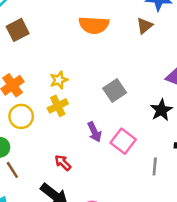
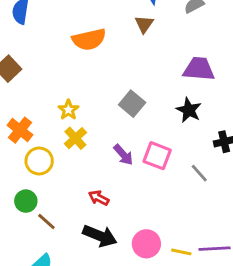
gray line: (155, 166) -> (199, 173), turned -30

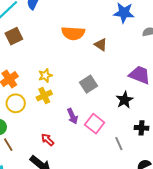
brown triangle: (144, 24) -> (101, 45), moved, turned -48

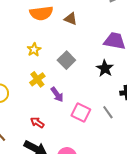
yellow star: (45, 75) -> (34, 50), moved
yellow cross: (44, 96) -> (37, 79), moved
pink square: (95, 124) -> (81, 112), moved

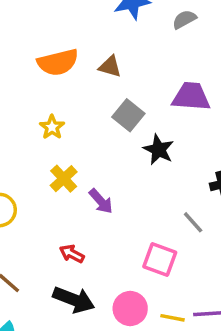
gray square: (66, 60) -> (128, 115), moved
black star: (105, 68) -> (159, 150), moved
pink square: (81, 112) -> (160, 259), moved

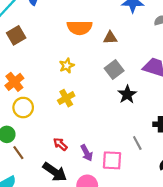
brown triangle: (110, 67) -> (110, 38), turned -32
purple arrow: (101, 201) -> (87, 153), moved
pink square: (160, 259) -> (112, 160), turned -30

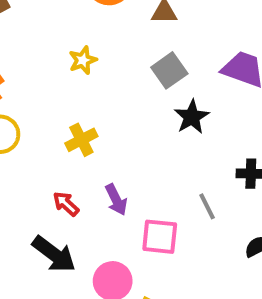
yellow cross: (66, 98) -> (81, 140), moved
purple arrow: (87, 153) -> (116, 200), moved

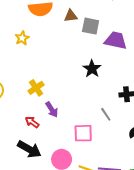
yellow star: (83, 60) -> (22, 38), moved
gray square: (169, 70) -> (91, 26), moved, turned -36
purple arrow: (116, 200) -> (52, 110), moved

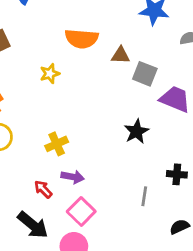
purple arrow: (52, 110) -> (73, 177), turned -56
gray line: (106, 114) -> (144, 196), turned 32
pink square: (83, 133) -> (81, 211), moved, turned 36

